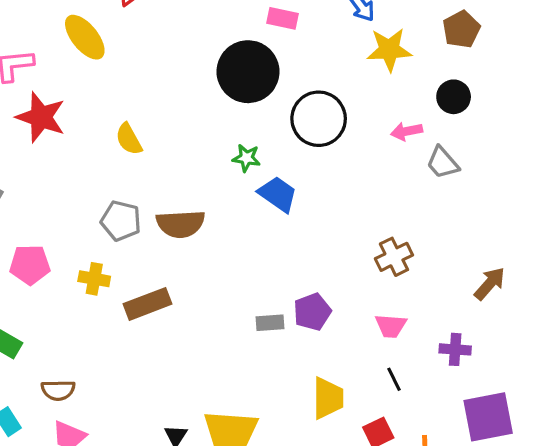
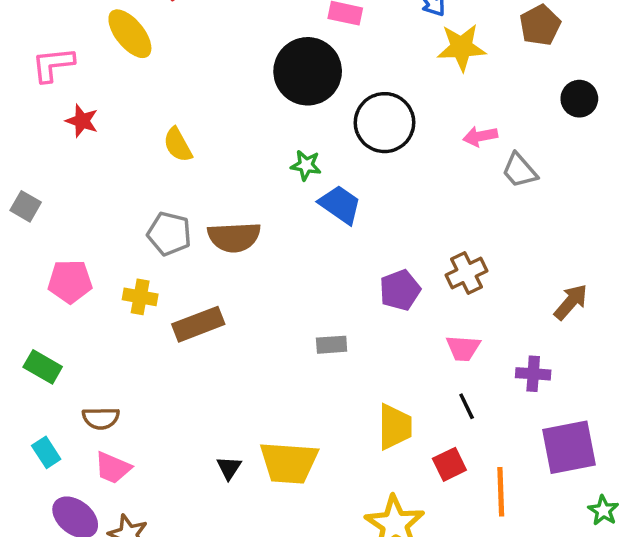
black circle: (454, 97) -> (579, 99), moved
red star: (41, 117) -> (82, 121), size x0.6
purple pentagon: (312, 312) -> (400, 290), moved

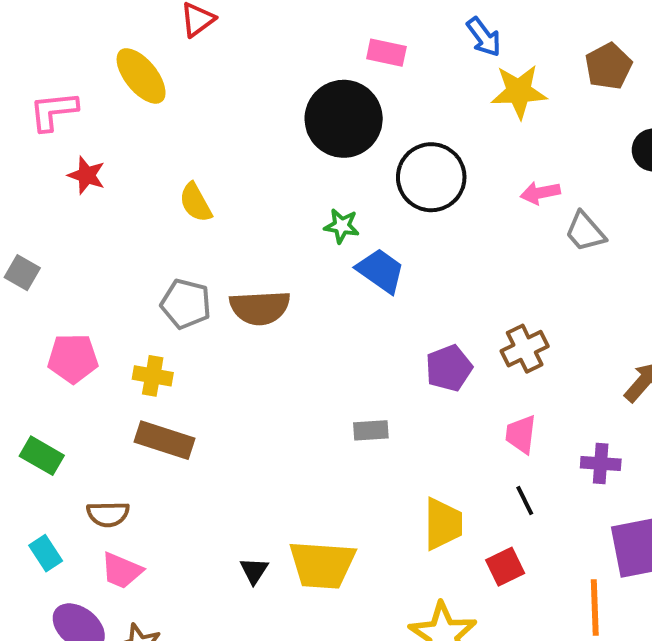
brown rectangle: (198, 324) -> (164, 440), moved, turned 39
pink trapezoid: (463, 348) -> (521, 434), turned 93
orange line: (501, 492) -> (595, 608), moved

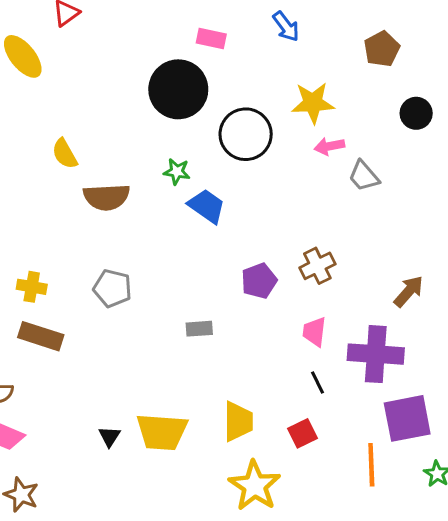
yellow star: (519, 92) -> (313, 103), moved
gray pentagon: (186, 304) -> (112, 288), moved
brown semicircle: (260, 308) -> (107, 197), moved
purple cross: (601, 463) -> (376, 354), size x1.8
yellow trapezoid: (443, 524) -> (238, 421), moved

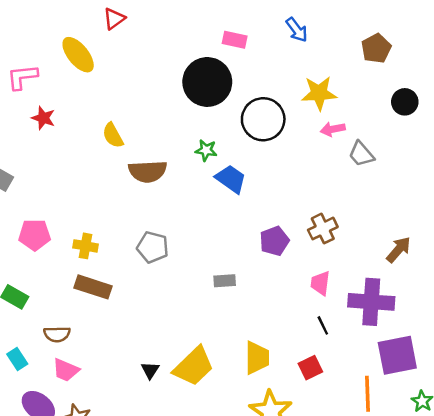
yellow trapezoid: (162, 432) -> (194, 366), turned -48

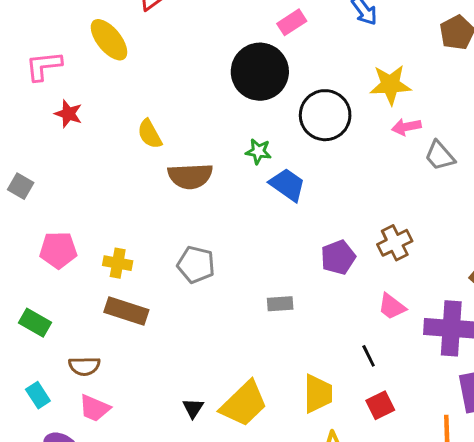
pink rectangle: (235, 40) -> (292, 22), turned -45
pink trapezoid: (320, 283) -> (392, 307), turned -60
black line: (323, 325) -> (369, 356), moved

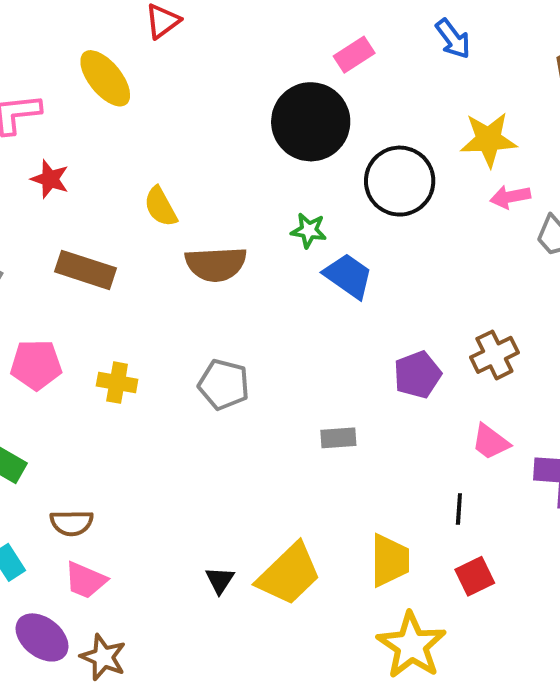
brown rectangle: (126, 311) -> (85, 270), moved
black line: (369, 356) -> (459, 509), turned 30

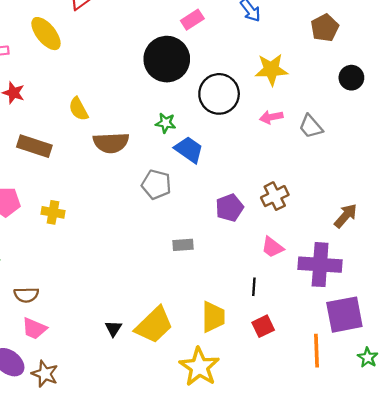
pink arrow: (510, 197) -> (271, 117), moved
gray pentagon: (224, 385) -> (156, 184), moved
yellow star: (411, 645) -> (199, 367), moved

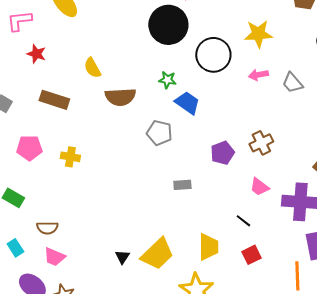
black line: (254, 287) -> (243, 221), turned -56

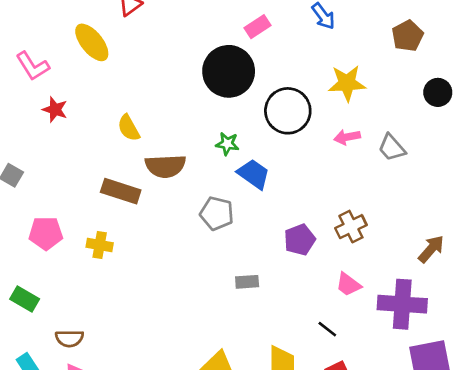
pink L-shape: (19, 21) -> (33, 66), turned -116
brown rectangle: (54, 100) -> (121, 191), moved

